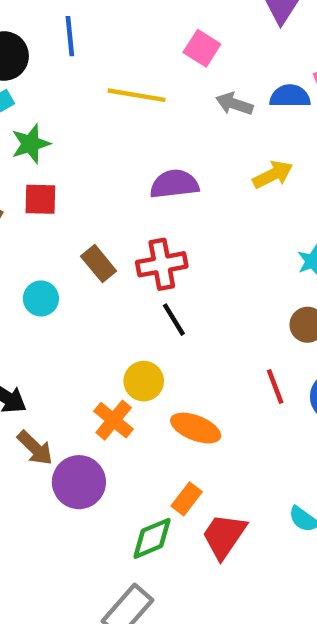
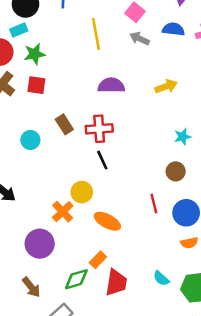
yellow line: (136, 95) -> (96, 34), turned 64
blue semicircle: (290, 96) -> (173, 29), moved
gray arrow: (234, 104) -> (140, 39), moved
brown arrow: (35, 448) -> (31, 287), moved
red trapezoid: (224, 536) -> (116, 283), turned 148

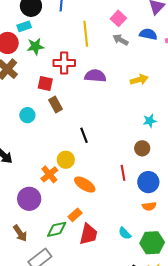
red square: (36, 85) -> (45, 84), moved
red cross: (99, 129) -> (64, 63), moved

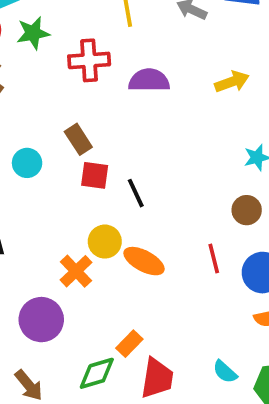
red square: (45, 84) -> (95, 175), moved
orange ellipse: (85, 185) -> (144, 261), moved

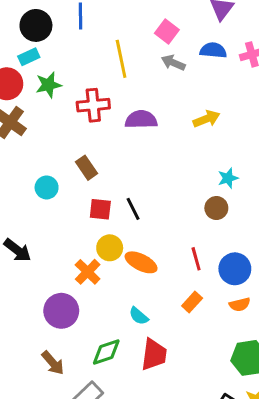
red square: (95, 175) -> (100, 209), moved
brown circle: (247, 210) -> (216, 208), moved
orange rectangle: (129, 344) -> (192, 302), moved
cyan semicircle: (225, 372) -> (139, 316), moved

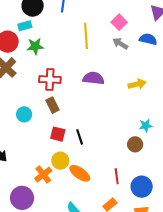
red cross: (93, 105) -> (50, 80), moved

